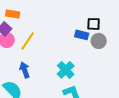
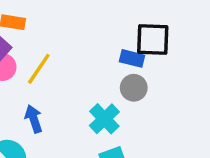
black square: (94, 24) -> (153, 39), size x1.5
gray circle: (99, 41) -> (134, 88), moved

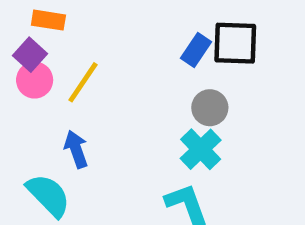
blue rectangle: (132, 58) -> (196, 50), moved, turned -70
cyan cross: (104, 119) -> (201, 149), moved

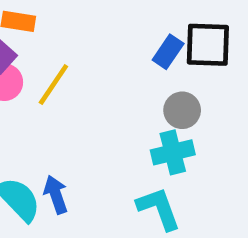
blue arrow: (76, 149) -> (56, 194), moved
cyan cross: (201, 149) -> (173, 152), turned 30

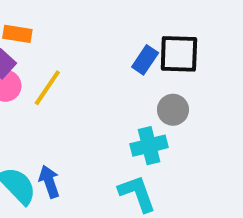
gray circle: (182, 110) -> (173, 110), moved

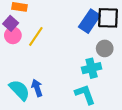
blue rectangle: (145, 60) -> (89, 21), size x1.5

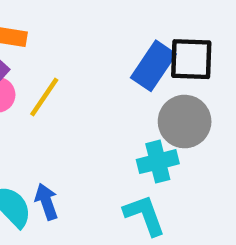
gray circle: (105, 48) -> (185, 122), size x1.5

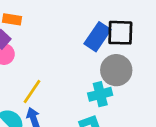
yellow line: (44, 97) -> (32, 92), moved

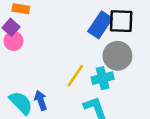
yellow line: (32, 92) -> (75, 76), moved

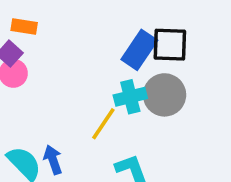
cyan cross: (103, 78) -> (130, 97), moved

